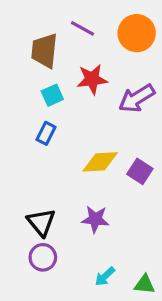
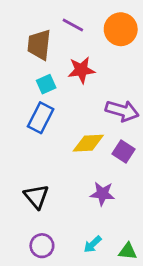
purple arrow: (137, 98) -> (122, 111), moved, turned -132
blue rectangle: (46, 133) -> (41, 118), size x1.5
purple star: (95, 219) -> (102, 194), moved
purple circle: (43, 257) -> (42, 246), moved

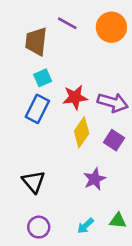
red star: (81, 70) -> (75, 97), moved
yellow diamond: (88, 143) -> (82, 132), turned -52
purple star: (102, 194) -> (95, 179), turned -30
green triangle: (128, 251) -> (118, 221), moved

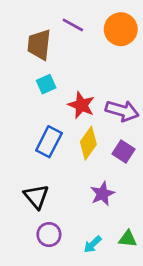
red star: (75, 97) -> (81, 105), turned 30
blue rectangle: (37, 109) -> (49, 142), moved
purple circle: (39, 227) -> (49, 235), moved

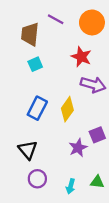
red star: (81, 105) -> (81, 57), moved
purple square: (124, 152) -> (97, 135), moved, turned 35
cyan arrow: (93, 244) -> (71, 186), turned -32

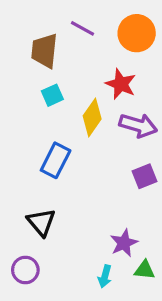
yellow diamond: (67, 109) -> (92, 117), moved
purple square: (97, 135) -> (145, 176), moved
purple star: (78, 148) -> (124, 243), moved
purple circle: (37, 179) -> (25, 270), moved

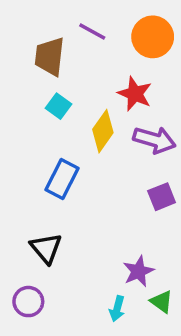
cyan square: (52, 95) -> (59, 106), turned -30
green triangle: (145, 270) -> (162, 302), turned 30

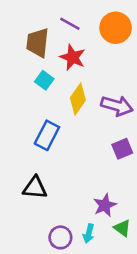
red star: (135, 94) -> (73, 57), moved
black triangle: (46, 248) -> (35, 188), turned -45
purple circle: (28, 302) -> (60, 237), moved

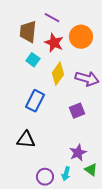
orange circle: (116, 28) -> (81, 37), moved
purple square: (122, 149) -> (77, 111), moved

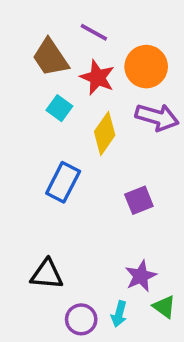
brown trapezoid: (28, 32) -> (50, 58), turned -40
purple arrow: (87, 79) -> (157, 117), moved
black triangle: (26, 140) -> (47, 274), moved

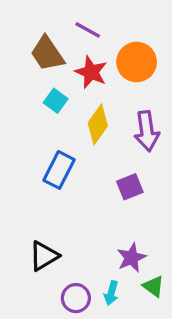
purple arrow: (157, 117) -> (147, 131), moved, turned 66
black triangle: (47, 274) -> (44, 256), turned -36

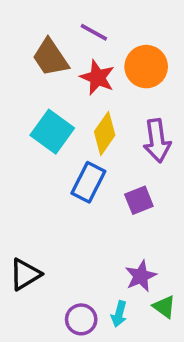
cyan square: (56, 101) -> (52, 132), moved, size x1.6
blue rectangle: (59, 170) -> (88, 182), moved
black triangle: (44, 256) -> (25, 274), moved

